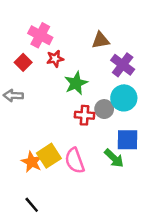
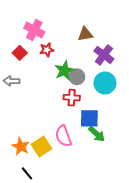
gray circle: (104, 109) -> (77, 77), moved
blue square: (128, 140) -> (89, 118), moved
yellow square: (49, 156) -> (42, 146), moved
orange star: (32, 162) -> (21, 146), moved

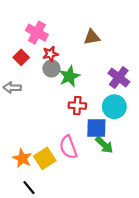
purple cross: (104, 55) -> (119, 77), moved
gray circle: (77, 77) -> (51, 69), moved
cyan circle: (105, 83) -> (114, 107), moved

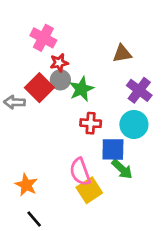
brown triangle: (92, 37) -> (122, 54), moved
red square: (21, 57) -> (39, 88), moved, size x1.5
yellow square: (45, 158) -> (89, 190), moved

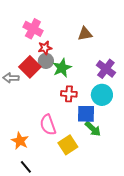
brown triangle: (122, 54) -> (85, 34), moved
pink semicircle: (80, 172) -> (48, 125), moved

